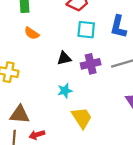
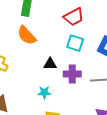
orange semicircle: (32, 33) -> (27, 35), size x1.5

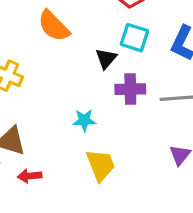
black triangle: (50, 64) -> (106, 59), moved, turned -48

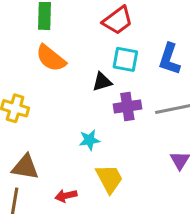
black triangle: (106, 59) -> (102, 82), turned 40
red arrow: (30, 176) -> (66, 196), moved

